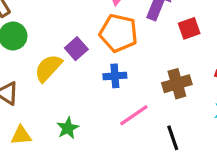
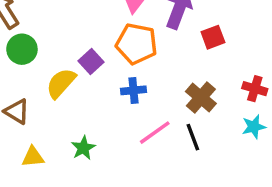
brown cross: (177, 84) -> (201, 97), turned -32
black line: (173, 138) -> (193, 137), moved

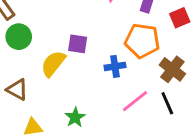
orange pentagon: (137, 44) -> (142, 41), moved
purple square: (91, 62) -> (78, 44), turned -36

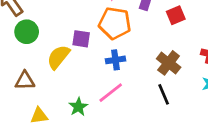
orange pentagon: (142, 41) -> (115, 23), moved
brown triangle: (17, 90) -> (25, 81), turned -30
pink line: (135, 101) -> (111, 93), moved

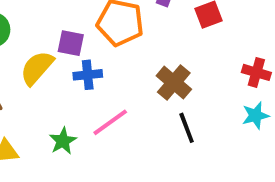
blue cross: (115, 60) -> (88, 75), moved
brown cross: (169, 63) -> (174, 82), moved

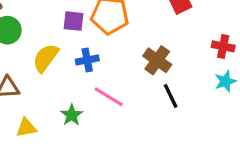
purple square: (71, 43) -> (74, 21), moved
pink line: (110, 122) -> (109, 97), turned 72

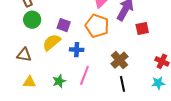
purple square: (74, 21) -> (64, 25), moved
pink line: (109, 97) -> (84, 75), turned 66

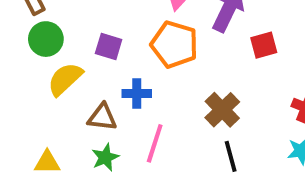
yellow semicircle: (52, 42) -> (65, 79), moved
brown triangle: (24, 55) -> (102, 117), moved

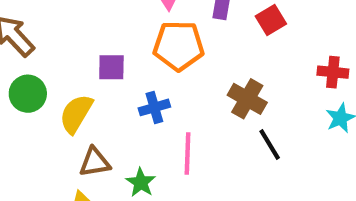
green circle: (46, 39) -> (28, 94), moved
brown triangle: (102, 117) -> (95, 162), moved

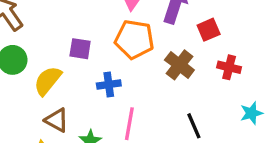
red cross: (333, 72) -> (229, 67), moved
brown cross: (247, 99) -> (179, 65), moved
brown triangle: (95, 162) -> (57, 120), turned 30

